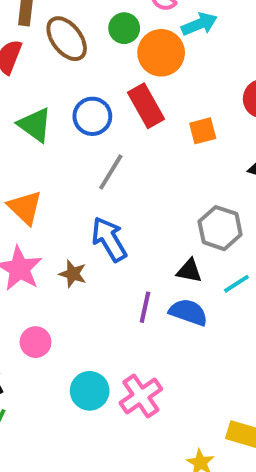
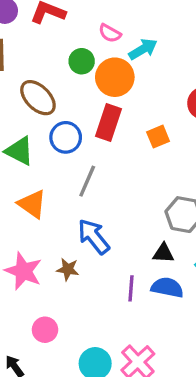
brown ellipse: (67, 39) -> (38, 98), moved
red rectangle: (146, 106) -> (109, 123), turned 56
orange triangle: (25, 207) -> (32, 204), moved

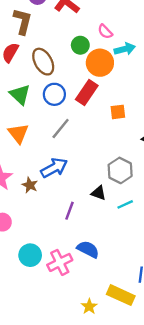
blue arrow: (94, 237) -> (54, 168), turned 84
blue semicircle: (167, 287) -> (88, 249), moved

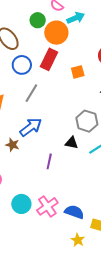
blue semicircle: (88, 249) -> (74, 212), moved

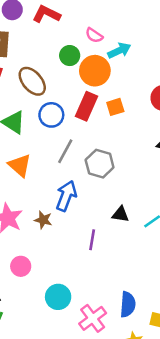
orange square: (78, 72) -> (115, 107), moved
gray hexagon: (87, 121) -> (100, 164), moved
blue arrow: (31, 127) -> (66, 196), turned -30
pink cross: (47, 206) -> (93, 318), moved
blue semicircle: (74, 212) -> (128, 304), turned 78

